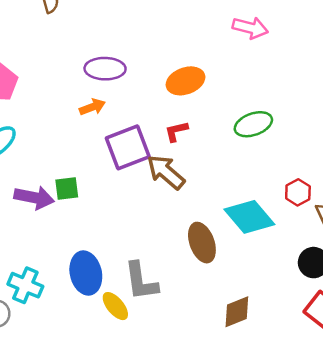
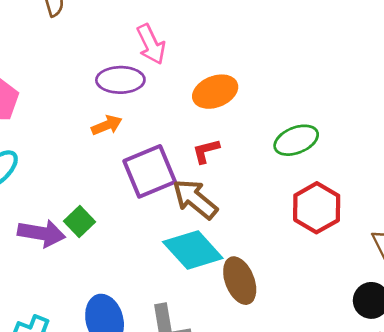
pink arrow: (250, 28) -> (151, 44), moved, turned 52
green square: (67, 188) -> (80, 222), turned -35
red hexagon: (298, 192) -> (317, 208), moved, size x1.6
cyan diamond: (249, 217) -> (193, 250), moved

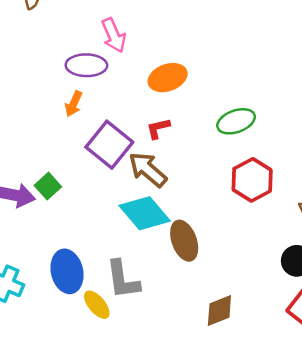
orange arrow: (107, 125) -> (74, 104), turned 135
purple square: (150, 171) -> (109, 145), turned -30

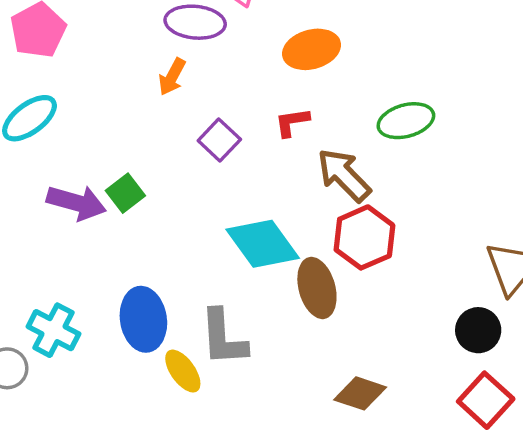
purple square: (109, 145) -> (219, 140), size x0.6
brown arrow: (148, 170) -> (344, 175), moved
red hexagon: (252, 180) -> (364, 237), moved
brown diamond: (219, 310) -> (360, 393), turned 36

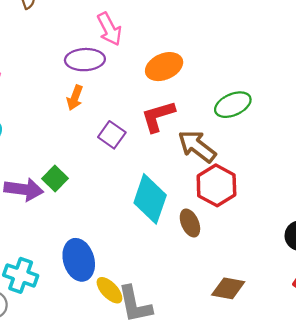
red L-shape: (292, 122) -> (158, 116), size x1.5
cyan diamond: (263, 244) -> (150, 199), turned 63
brown ellipse: (317, 288) -> (190, 223), size x0.7
gray L-shape: (223, 338) -> (135, 304), moved

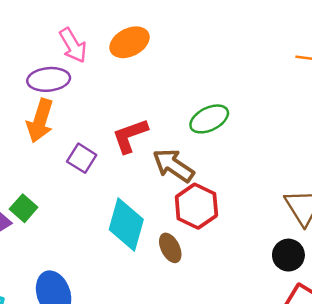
orange ellipse: (164, 67) -> (130, 42), moved
orange arrow: (75, 98) -> (40, 121), size x1.6

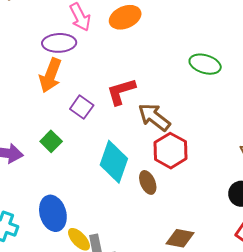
green ellipse: (209, 119) -> (205, 64), moved, turned 40
green square: (24, 208) -> (51, 141), moved

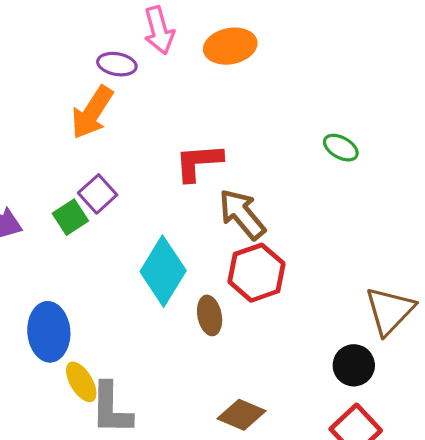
purple ellipse: (59, 43) -> (117, 64), size x0.7
green ellipse: (205, 64) -> (341, 148), size x0.7
purple square: (82, 107) -> (98, 194), moved

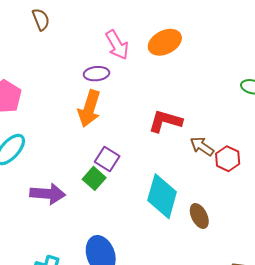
red L-shape: (198, 162) -> (165, 121), turned 36
brown arrow: (242, 214) -> (202, 146), size x0.7
red hexagon: (256, 273) -> (228, 159), moved, size x0.7

